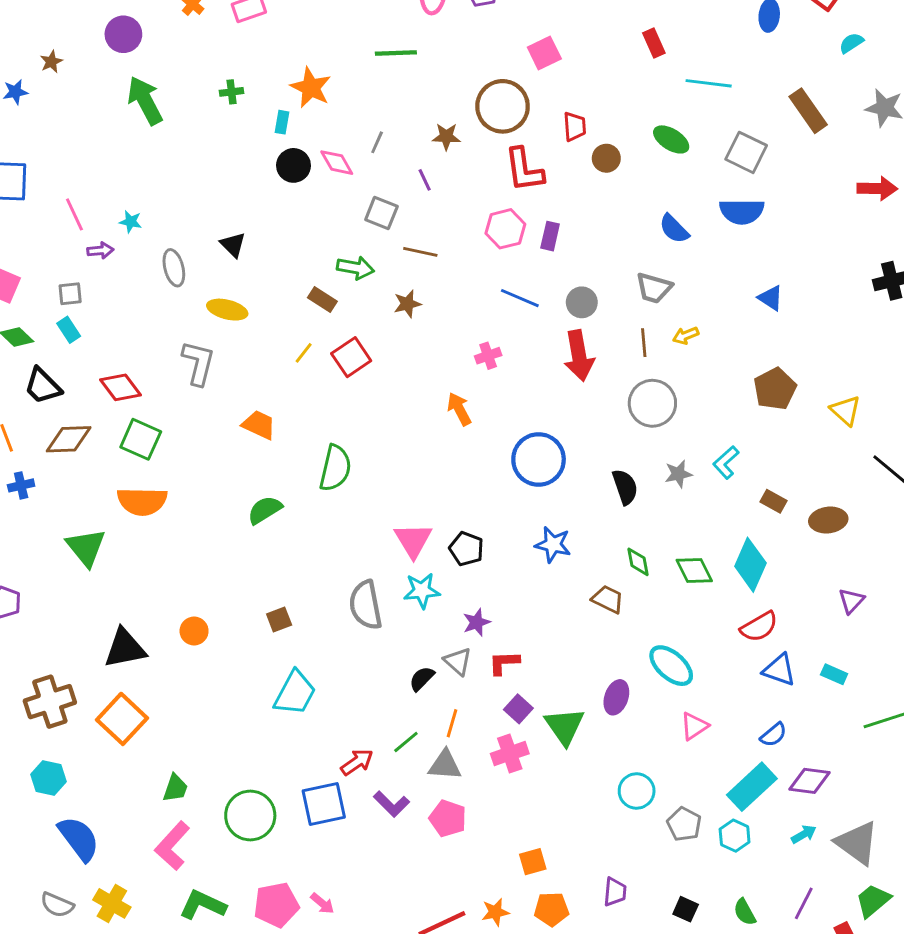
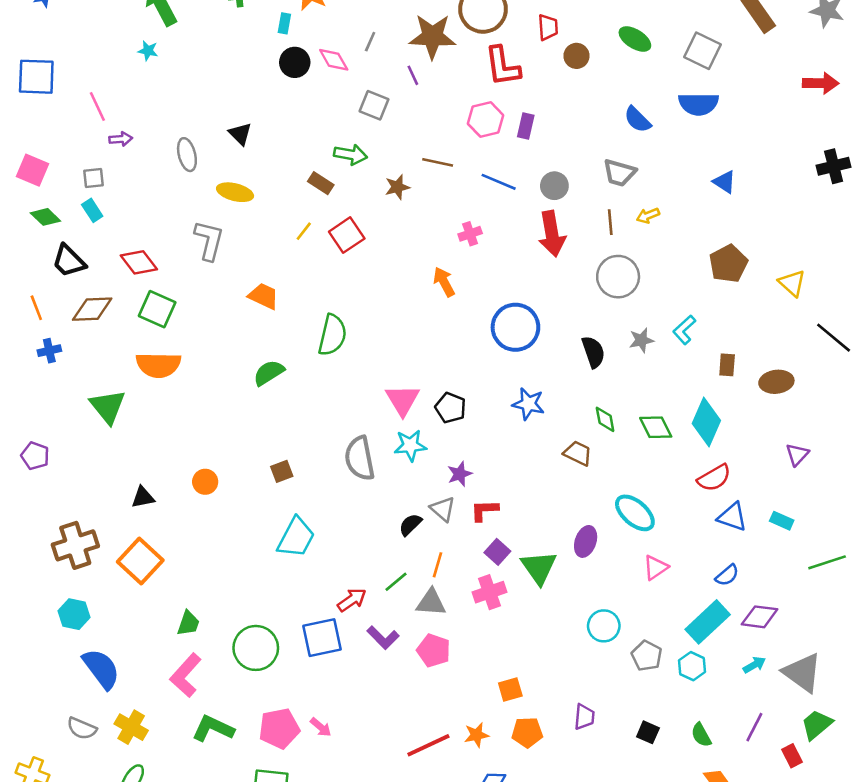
brown star: (446, 137) -> (432, 36), size x1.8
cyan star: (131, 222) -> (148, 51), moved
brown line: (420, 252) -> (438, 162), moved
brown rectangle: (773, 501) -> (727, 365), turned 65
black triangle: (125, 648) -> (143, 497), size x0.6

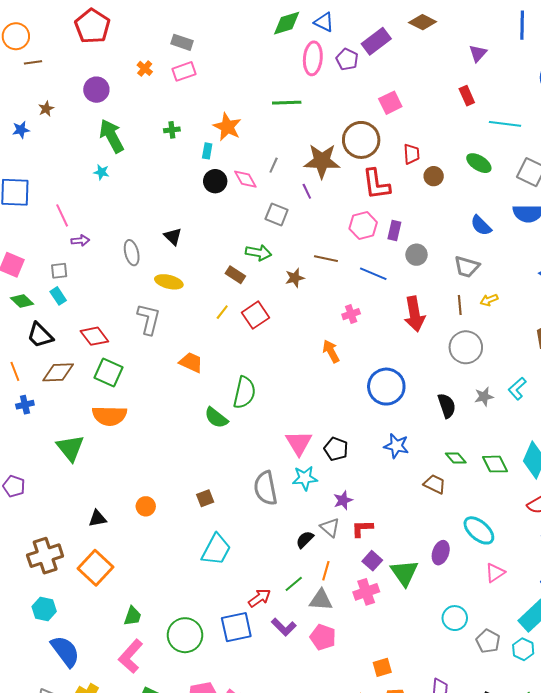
gray circle: (554, 186) -> (417, 255), moved
green semicircle: (269, 373) -> (216, 418), moved, turned -110
green diamond: (605, 419) -> (456, 458), turned -30

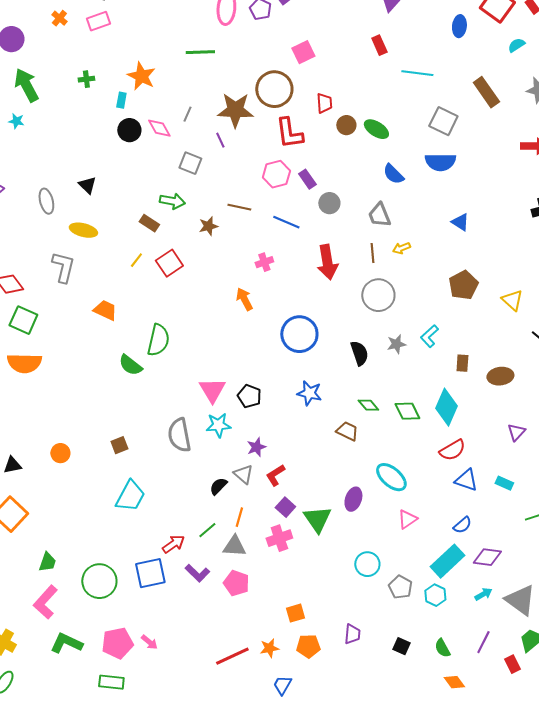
green ellipse: (479, 163) -> (376, 129), moved
purple rectangle: (394, 231) -> (307, 179), turned -48
gray trapezoid: (467, 267) -> (379, 215), turned 52
red L-shape: (362, 528) -> (275, 475), turned -30

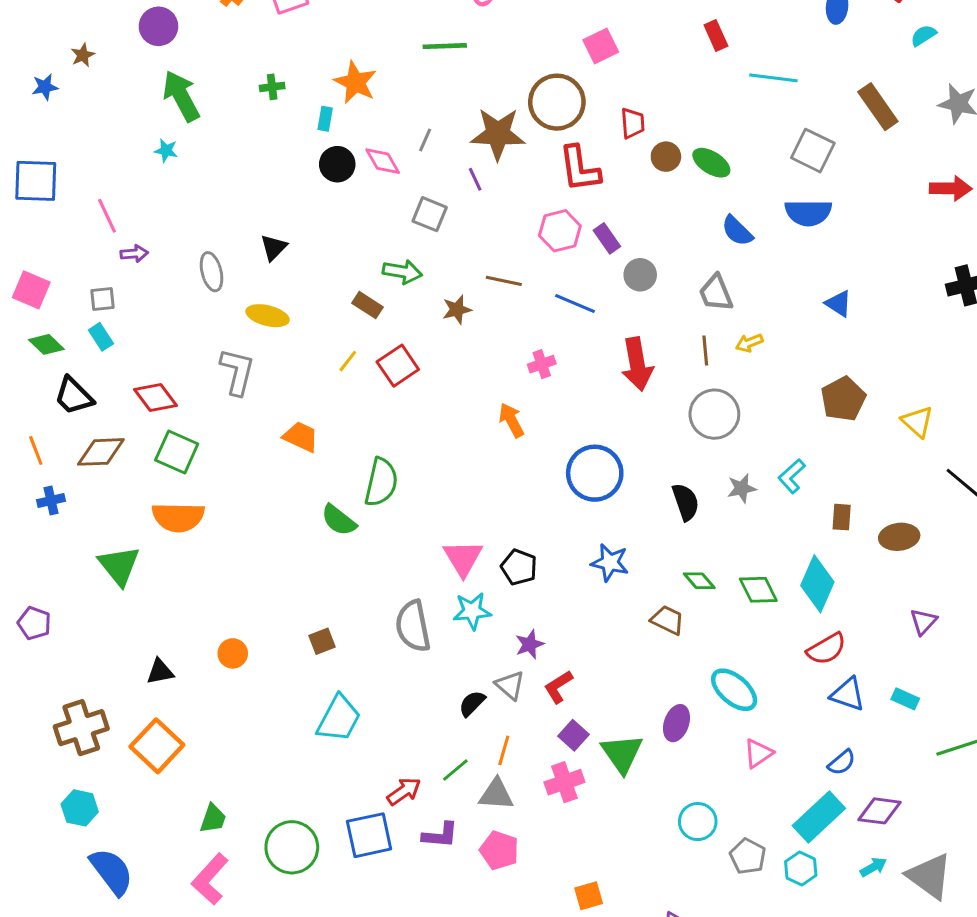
black triangle: (87, 185) -> (274, 247), turned 30
purple L-shape: (197, 573) -> (440, 835), turned -40

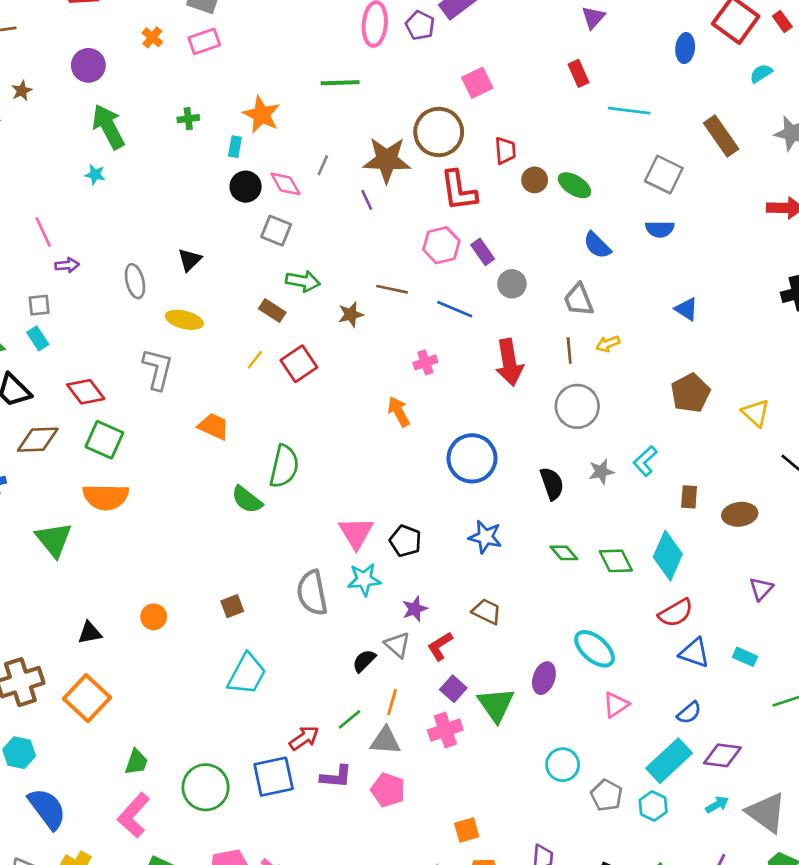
blue semicircle: (808, 213) -> (660, 229), size x0.7
gray square: (430, 214) -> (276, 231), moved
brown trapezoid: (667, 620) -> (487, 611), moved

